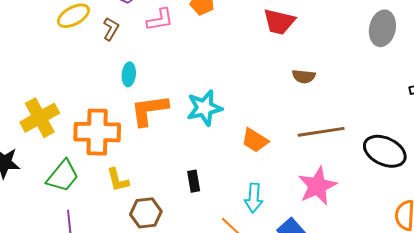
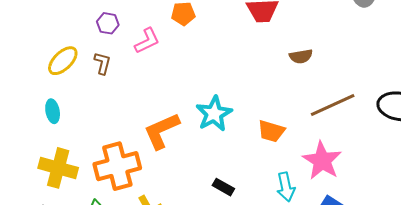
cyan ellipse: (129, 74) -> (53, 111), moved
yellow cross: (40, 118) -> (58, 168), turned -30
black rectangle: (194, 181) -> (223, 187), turned -35
pink star: (317, 186) -> (322, 161), moved

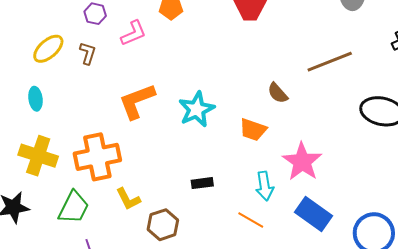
brown semicircle: (301, 56) -> (278, 93), moved, turned 55
brown line: (333, 105) -> (330, 62), moved
orange L-shape: (162, 131) -> (137, 101), moved
black rectangle: (223, 187) -> (202, 183), turned -40

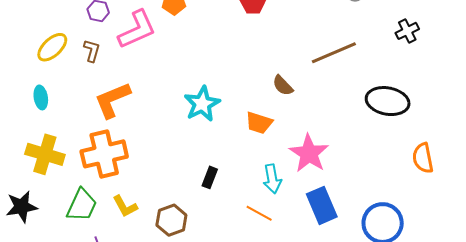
pink L-shape: (133, 33) -> (137, 29), size x1.5
orange L-shape: (137, 101) -> (112, 100), moved
black rectangle: (202, 183) -> (210, 177), turned -60
yellow L-shape: (128, 199) -> (125, 206), moved
blue rectangle: (314, 214) -> (322, 205), turned 33

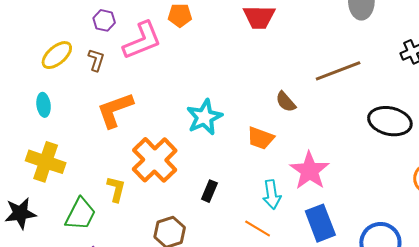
orange cross: (104, 154) -> (155, 160), moved, turned -33
yellow L-shape: (125, 206) -> (116, 189), moved, turned -140

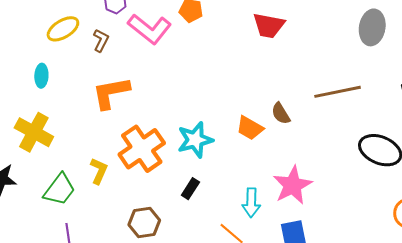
pink L-shape: (142, 40) -> (150, 29), turned 51
cyan star: (204, 117) -> (195, 140), moved
orange trapezoid: (261, 138) -> (250, 128), moved

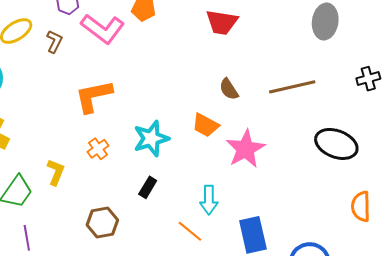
orange L-shape: (111, 93) -> (94, 96), moved
brown semicircle: (281, 113) -> (229, 89), moved
orange cross: (142, 149) -> (98, 149), size x0.5
pink star: (293, 185) -> (246, 149), moved

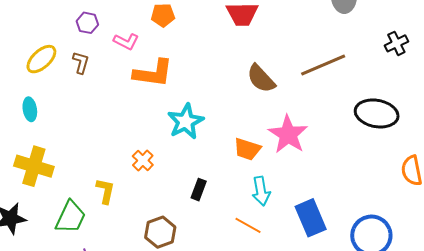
pink L-shape: (103, 29) -> (126, 41), size x0.6
brown semicircle: (229, 89) -> (261, 79), size x1.4
orange L-shape: (94, 96) -> (153, 73), moved, turned -150
orange trapezoid: (205, 125) -> (247, 149), moved
cyan star: (151, 138) -> (186, 122), moved

